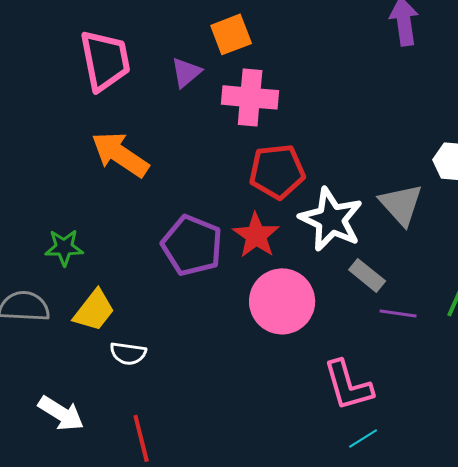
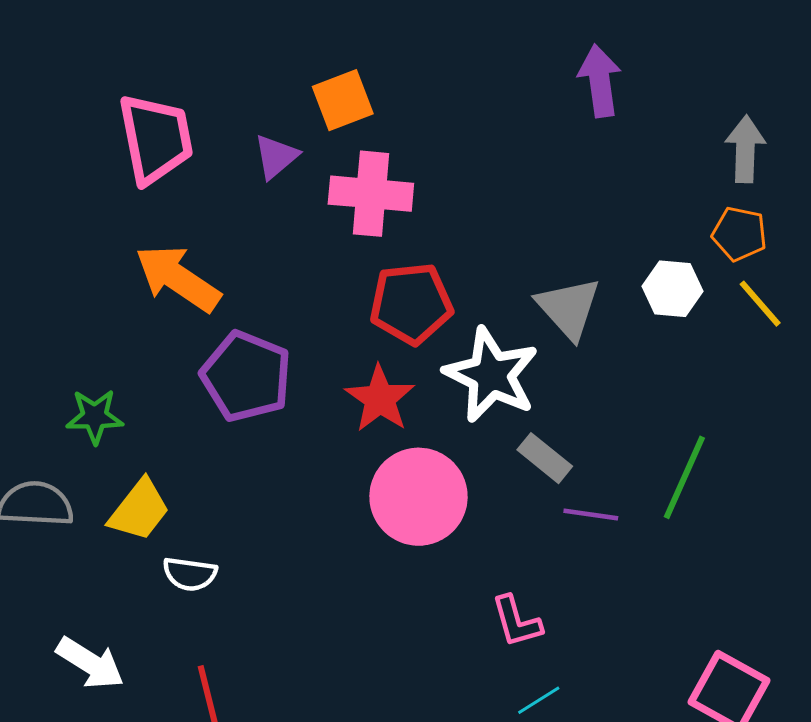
gray triangle: (401, 204) -> (569, 308), moved
purple pentagon: (192, 245) -> (246, 376), moved
pink L-shape: (348, 385) -> (517, 621), size x0.7

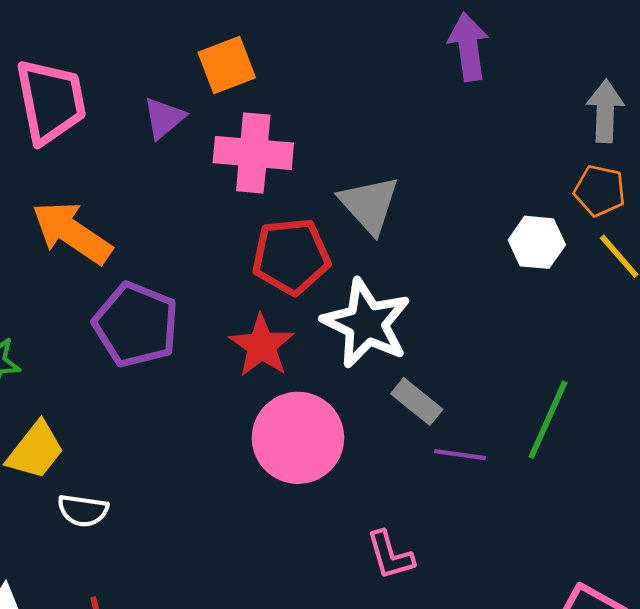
gray triangle: (569, 308) -> (369, 205), moved

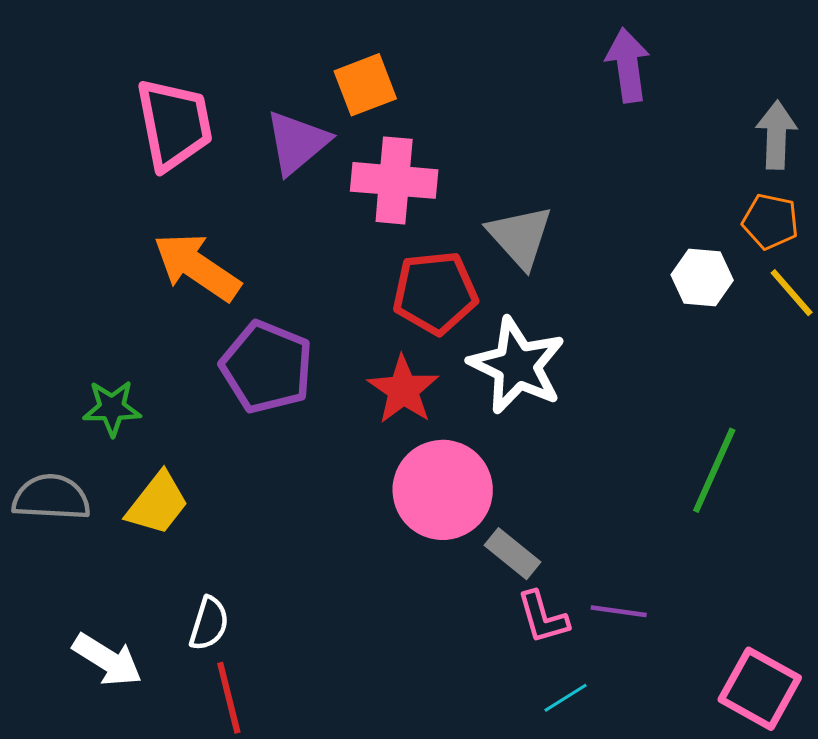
purple triangle: (164, 118) -> (297, 142), size x1.4
gray rectangle: (417, 402) -> (512, 554), moved
purple line: (460, 455) -> (619, 611), moved
white semicircle: (83, 510) -> (209, 623), moved, turned -81

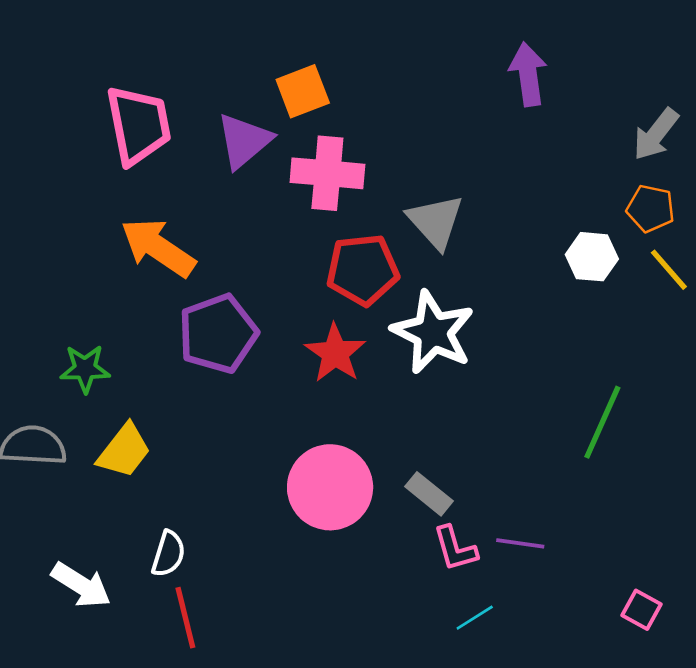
gray arrow: (776, 135) -> (656, 134), turned -144
purple pentagon: (267, 367) -> (218, 334), turned 30
pink circle: (443, 490) -> (330, 487), moved
pink square: (760, 689) -> (641, 610), size x0.6

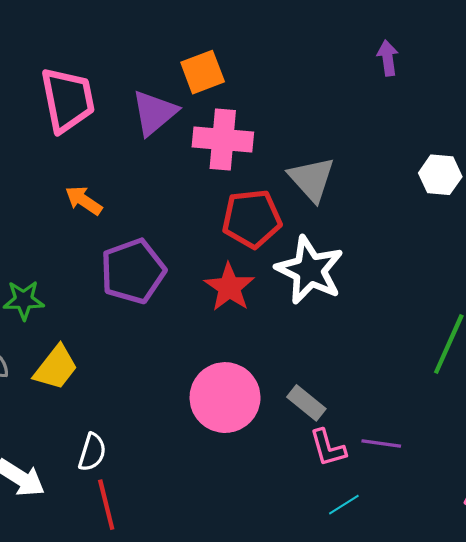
purple arrow: (528, 74) -> (388, 58), size x0.7
orange arrow: (158, 248) -> (84, 200), size x0.6
white hexagon: (592, 257) -> (440, 175), moved

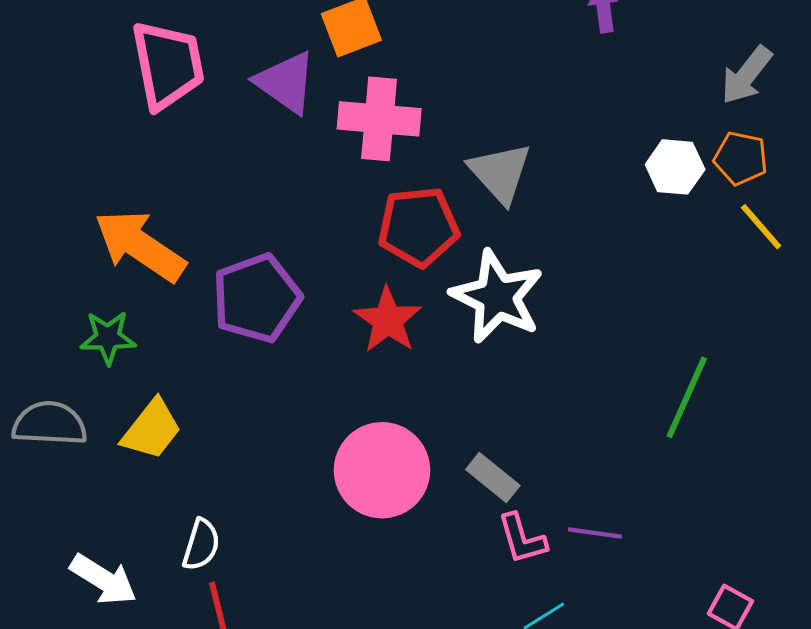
purple triangle: (154, 113) -> (286, 82), turned -45
orange arrow: (84, 200) -> (140, 246), moved, size x1.8

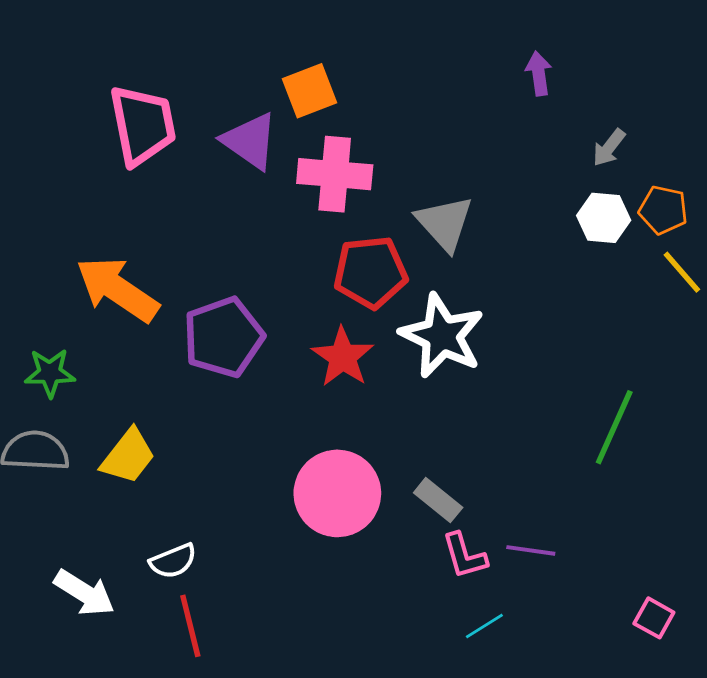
gray arrow: (746, 75) -> (609, 148), moved, size x0.7
green star: (108, 338) -> (50, 373), moved
white semicircle: (201, 545) -> (173, 561), turned 51

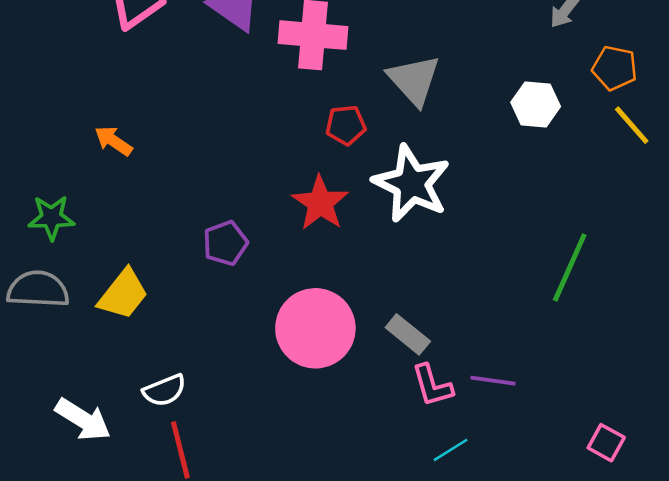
white hexagon: (604, 218) -> (536, 104), moved
red pentagon: (370, 272) -> (346, 125), size x0.6
orange arrow: (117, 289) -> (113, 141), size x0.5
purple pentagon: (223, 337) -> (225, 243), moved, size x0.6

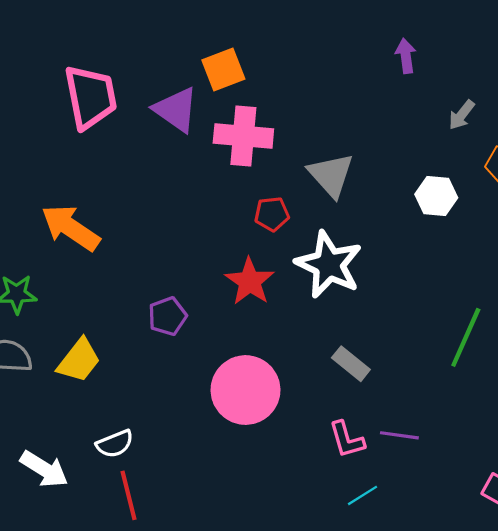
orange arrow: (113, 141) -> (71, 228), size x1.8
gray rectangle: (408, 334) -> (351, 364), moved

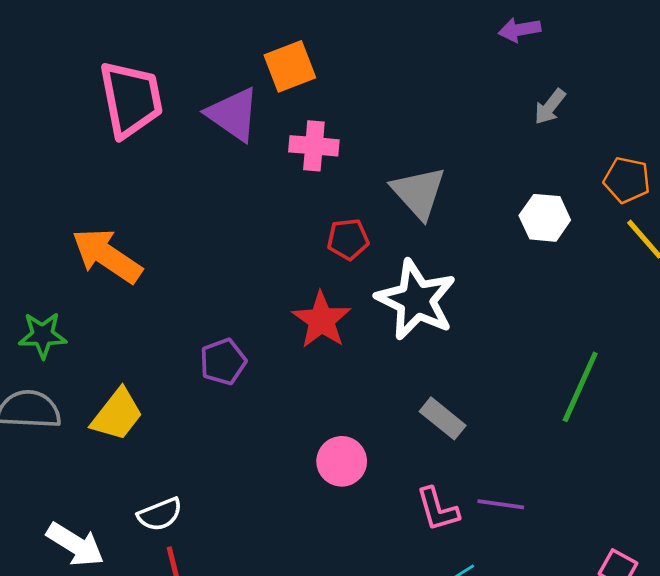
purple arrow: (406, 56) -> (520, 30), moved, turned -92
gray arrow: (462, 115) -> (550, 107), moved
pink cross: (243, 136) -> (314, 146), size x0.7
pink circle: (246, 390) -> (342, 461), moved, size x0.6

